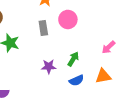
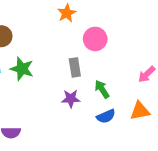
gray rectangle: (43, 28) -> (75, 67), moved
green arrow: (73, 59) -> (102, 89), turned -64

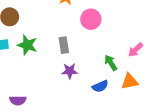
gray rectangle: (75, 67) -> (64, 45), moved
green arrow: (102, 89) -> (111, 63), moved

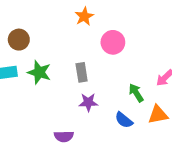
blue semicircle: (100, 86) -> (124, 120), turned 63
purple semicircle: (18, 100) -> (64, 136), moved

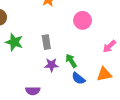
pink circle: (113, 42) -> (83, 20), moved
green arrow: (136, 93) -> (71, 61), moved

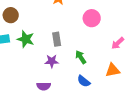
purple star: (51, 65) -> (52, 61), moved
blue semicircle: (78, 78) -> (84, 81), moved

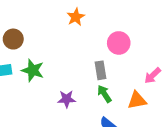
gray rectangle: (57, 39) -> (100, 70), moved
orange triangle: (113, 70) -> (137, 100), moved

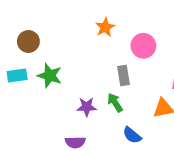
orange star: (76, 17) -> (105, 27), moved
green arrow: (104, 94) -> (115, 103), moved

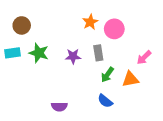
orange star: (105, 27) -> (90, 22), moved
green arrow: (115, 103) -> (107, 75), moved, turned -112
purple star: (87, 107) -> (73, 56), moved

